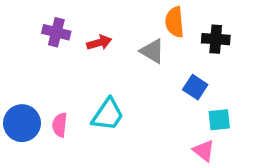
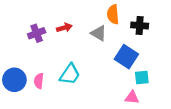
purple cross: (56, 32) -> (37, 33), moved, turned -35
blue square: (195, 87) -> (126, 57), size x1.5
pink triangle: (204, 151) -> (132, 98), turned -32

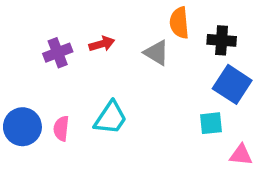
blue square: (126, 57) -> (232, 84), moved
cyan square: (142, 78) -> (211, 123), moved
pink triangle: (132, 98) -> (241, 155), moved

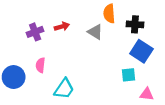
cyan trapezoid: (111, 118) -> (64, 89), moved
pink semicircle: (61, 128) -> (40, 65), moved

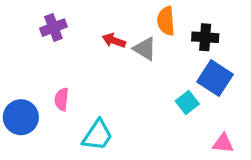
red arrow: (62, 27) -> (114, 41), moved, turned -144
purple cross: (35, 32) -> (53, 28), moved
cyan square: (129, 75) -> (187, 103), moved, turned -32

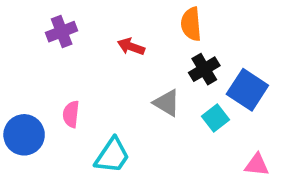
black cross: (205, 37) -> (204, 69), moved, turned -35
gray triangle: (145, 49) -> (167, 103), moved

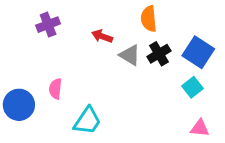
blue square: (247, 90) -> (198, 52), moved
gray triangle: (167, 103) -> (130, 55), moved
cyan square: (216, 118) -> (193, 87), moved

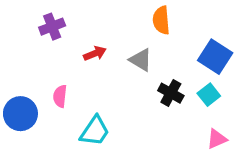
red arrow: (102, 36) -> (95, 53), moved, turned 138
black cross: (159, 54) -> (171, 93), moved, turned -30
pink triangle: (200, 128) -> (217, 139), turned -30

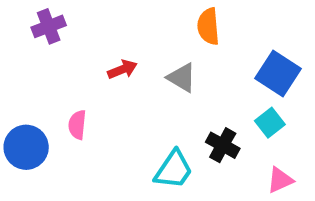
purple cross: (52, 27) -> (49, 26), moved
black cross: (171, 93) -> (223, 145), moved
cyan trapezoid: (95, 131) -> (174, 170), moved

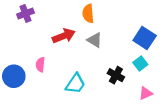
orange semicircle: (208, 26) -> (88, 14), moved
red arrow: (122, 69) -> (64, 36), size x1.5
cyan trapezoid: (174, 170) -> (75, 84), moved

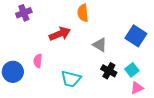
gray triangle: (95, 40) -> (100, 45), moved
cyan square: (140, 64) -> (132, 70), moved
cyan trapezoid: (75, 84) -> (71, 79), turned 70

